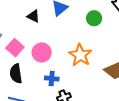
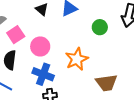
blue cross: (52, 79) -> (43, 74), size x1.5

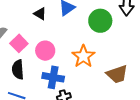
green circle: (100, 27) -> (100, 21), size x1.5

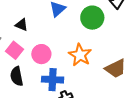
black triangle: (40, 14) -> (22, 25), moved

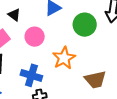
pink circle: (41, 54) -> (35, 37), moved

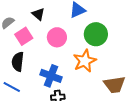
green circle: (85, 25) -> (96, 34), moved

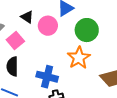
pink circle: (57, 37) -> (48, 26), moved

